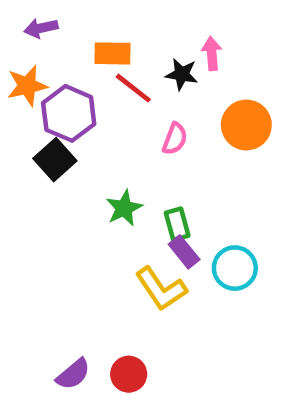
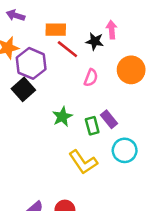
purple arrow: (41, 28) -> (16, 15), turned 30
purple rectangle: (184, 252) -> (109, 119), moved

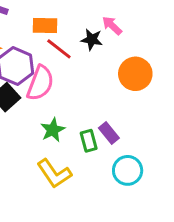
pink arrow: (112, 30) -> (112, 26), turned -42
pink semicircle: (91, 78) -> (40, 83), moved, size x1.6
yellow L-shape: (83, 162) -> (54, 174), moved

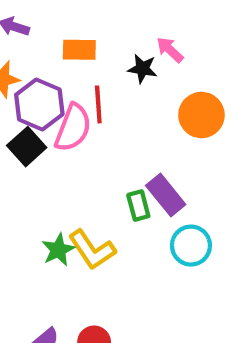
red line: (59, 49) -> (98, 104), moved, turned 48
green star: (53, 130) -> (58, 250), moved
purple rectangle: (109, 133) -> (166, 195), size x1.4

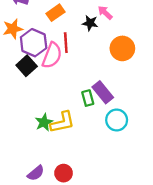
orange rectangle: (79, 50) -> (55, 13), turned -36
yellow L-shape: (92, 250) -> (62, 122), turned -68

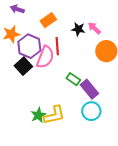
pink arrow: (105, 13) -> (94, 28), moved
green rectangle: (88, 98) -> (73, 79), moved, turned -40
cyan circle: (117, 120) -> (91, 111), moved

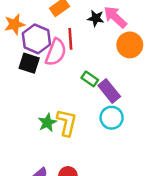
pink arrow: (94, 28) -> (115, 17), size x1.5
black square: (23, 66) -> (29, 63), turned -30
yellow L-shape: (54, 115) -> (67, 123), turned -65

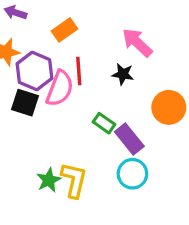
black star: (96, 18) -> (123, 74), moved
orange circle: (130, 45) -> (169, 107), moved

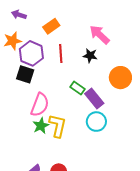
pink semicircle: (60, 88) -> (40, 105), moved

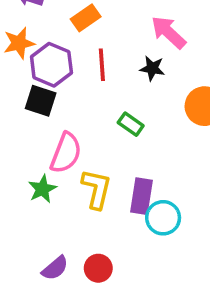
purple rectangle: (94, 99) -> (141, 196), moved, turned 48
cyan circle: (96, 122) -> (163, 218), moved
green star: (41, 126) -> (42, 189), moved

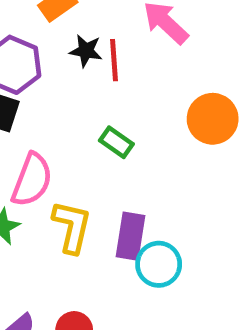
red line: (102, 65) -> (114, 60), moved
black star: (152, 68) -> (86, 51), moved

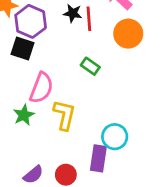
orange circle: (213, 119) -> (128, 34), moved
purple rectangle: (130, 236) -> (98, 158), moved

